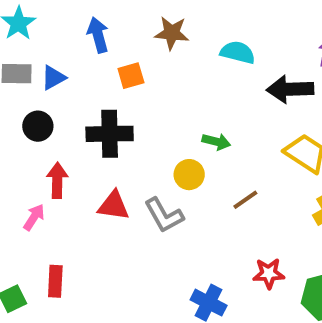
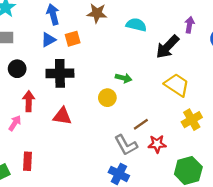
blue triangle: (53, 78) -> (48, 40), moved
black arrow: (290, 89) -> (168, 47), turned -44
brown line: (245, 200) -> (141, 124), moved
gray L-shape: (164, 215) -> (126, 145), moved
red star: (269, 273) -> (157, 144), moved

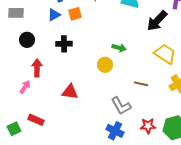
black cross: (60, 73) -> (64, 44), size x0.7
red triangle: (62, 116) -> (70, 92), moved
brown line: (141, 124) -> (141, 84), moved, turned 48
red star: (157, 144) -> (148, 126), moved
red rectangle: (28, 161) -> (36, 120), turned -70

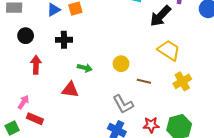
green arrow: (119, 48) -> (85, 68), moved
yellow circle: (105, 65) -> (121, 64), moved
pink arrow: (25, 87) -> (23, 102), moved

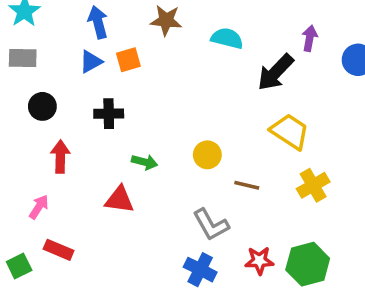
pink arrow: (23, 102) -> (39, 207), moved

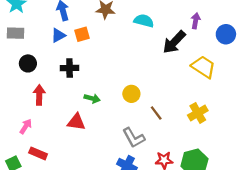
yellow trapezoid: (290, 132) -> (203, 67), moved
brown line: (247, 185) -> (156, 113), turned 40

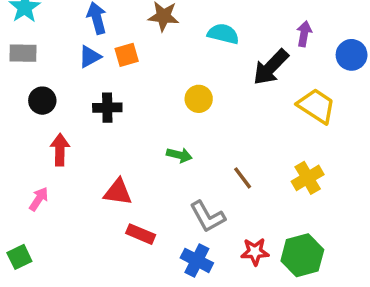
yellow circle: (131, 94) -> (199, 99), moved
green arrow: (92, 98) -> (179, 155), moved
red rectangle: (38, 153) -> (141, 234), moved

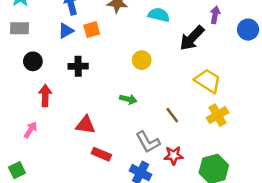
yellow trapezoid: (316, 106) -> (208, 81), moved
red star: (255, 252) -> (173, 155), moved

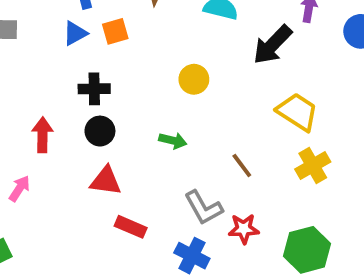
black circle: (33, 61) -> (100, 131), moved

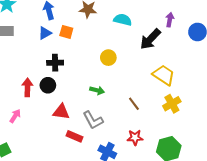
orange square: (115, 31) -> (66, 32), turned 32
black circle: (100, 131) -> (48, 85), moved
gray L-shape: (203, 208) -> (93, 120), moved

